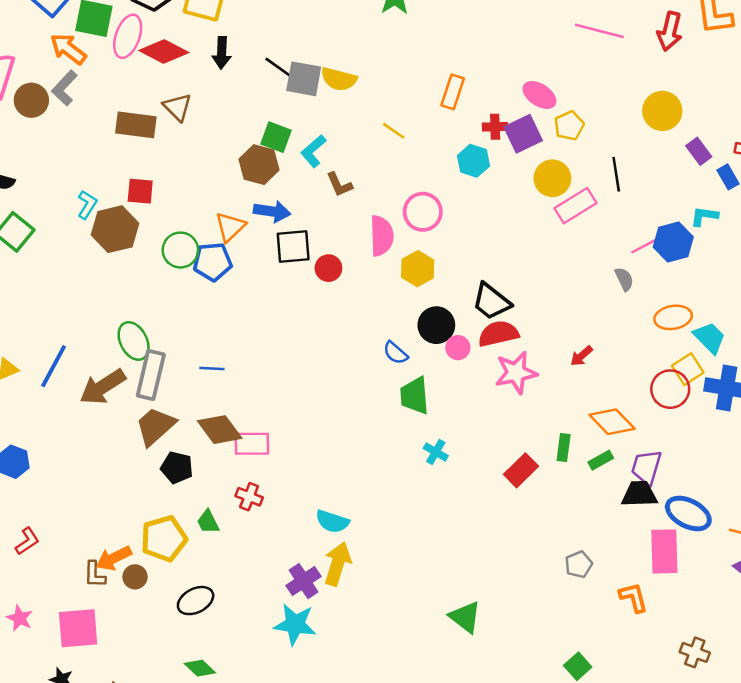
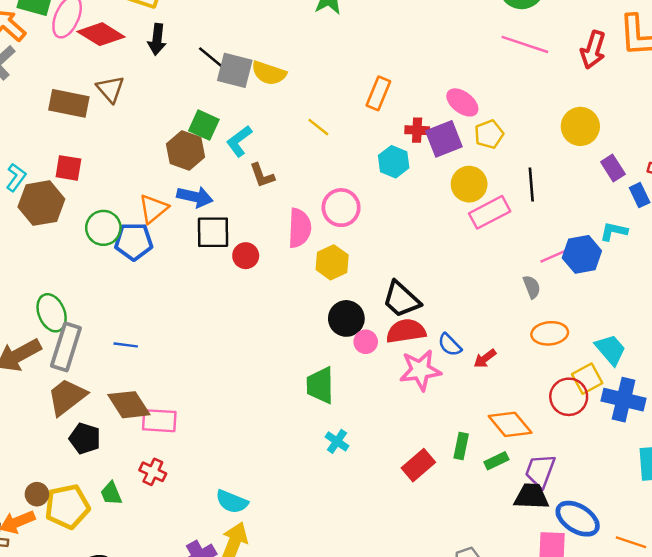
orange ellipse: (673, 317) -> (550, 333), moved
blue semicircle: (395, 353) -> (450, 345), moved
brown circle: (135, 577) -> (37, 494), moved

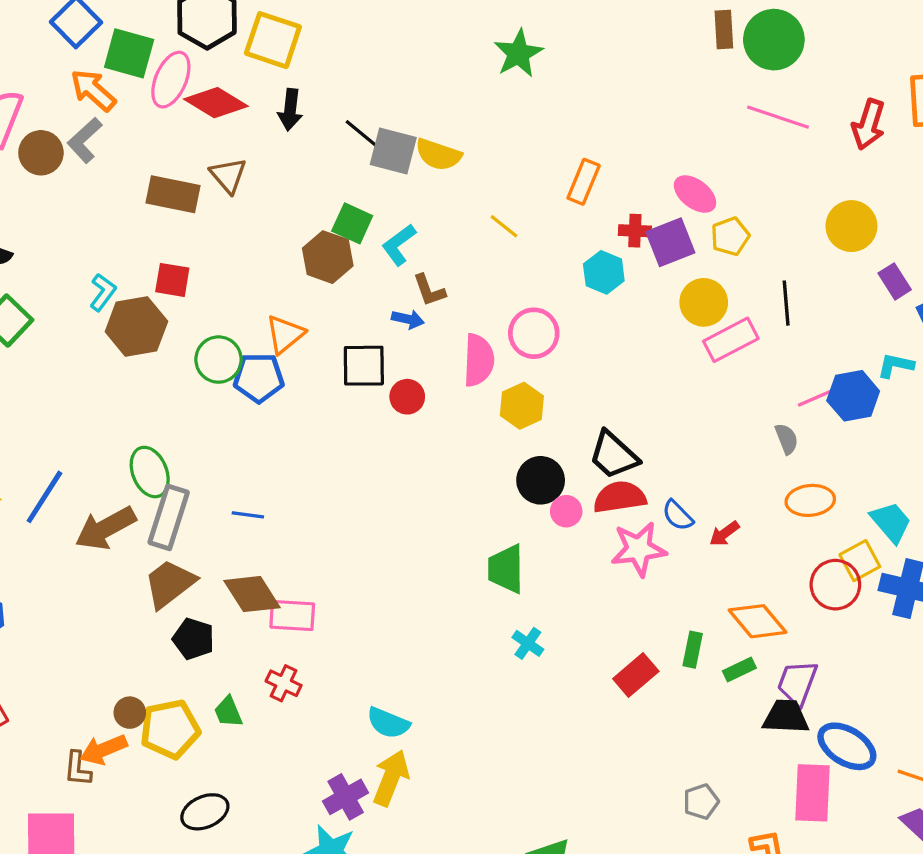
blue arrow: (195, 197) -> (408, 319), moved, size x0.7

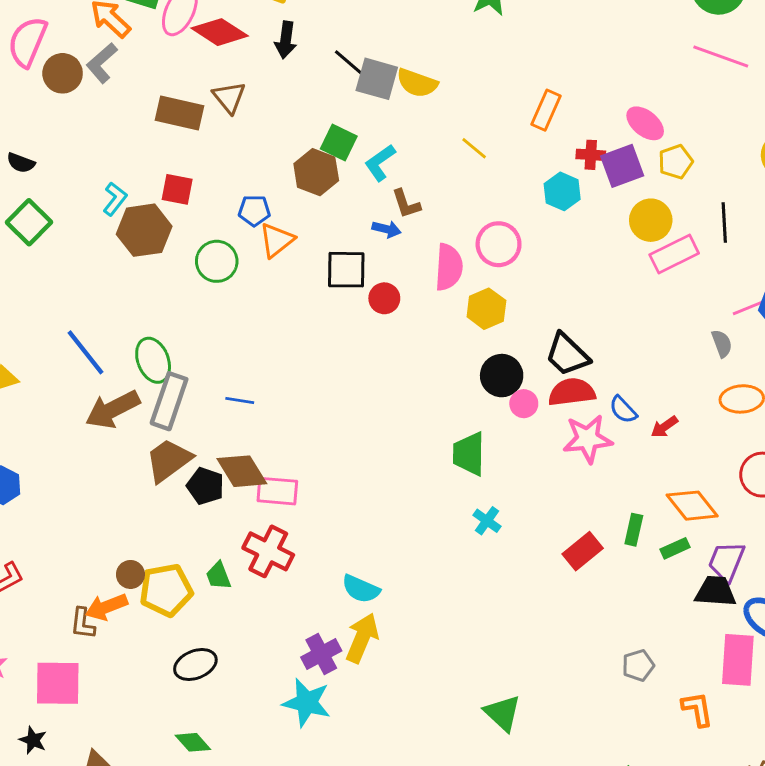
blue pentagon: (259, 378) -> (254, 211), moved, size x0.7
blue line: (44, 497) -> (86, 352), moved, turned -72
black pentagon: (193, 639) -> (205, 486), moved
red cross: (284, 683) -> (268, 551), size x1.6

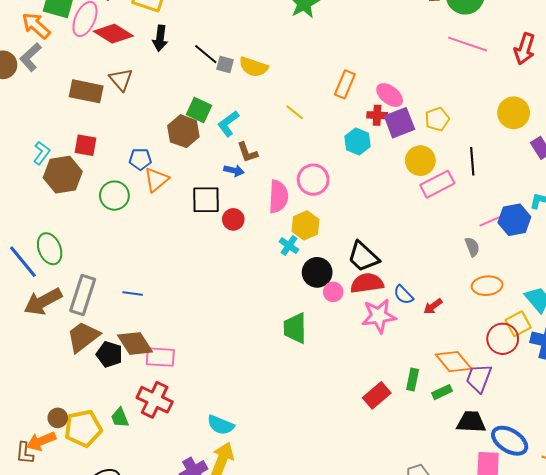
gray square: (377, 79) -> (225, 65), size x0.6
pink ellipse: (645, 123) -> (390, 95), moved
green ellipse: (153, 360) -> (50, 249), moved
cyan cross: (487, 521) -> (289, 246), moved
purple trapezoid: (727, 561) -> (479, 378), moved

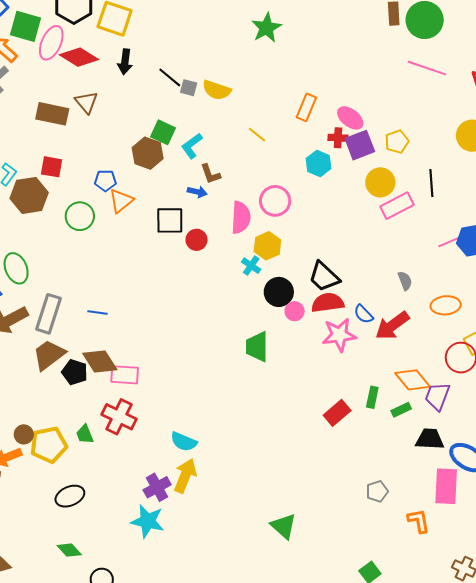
gray semicircle: (472, 247) -> (405, 281), moved
red arrow: (433, 306) -> (392, 326), size x1.8

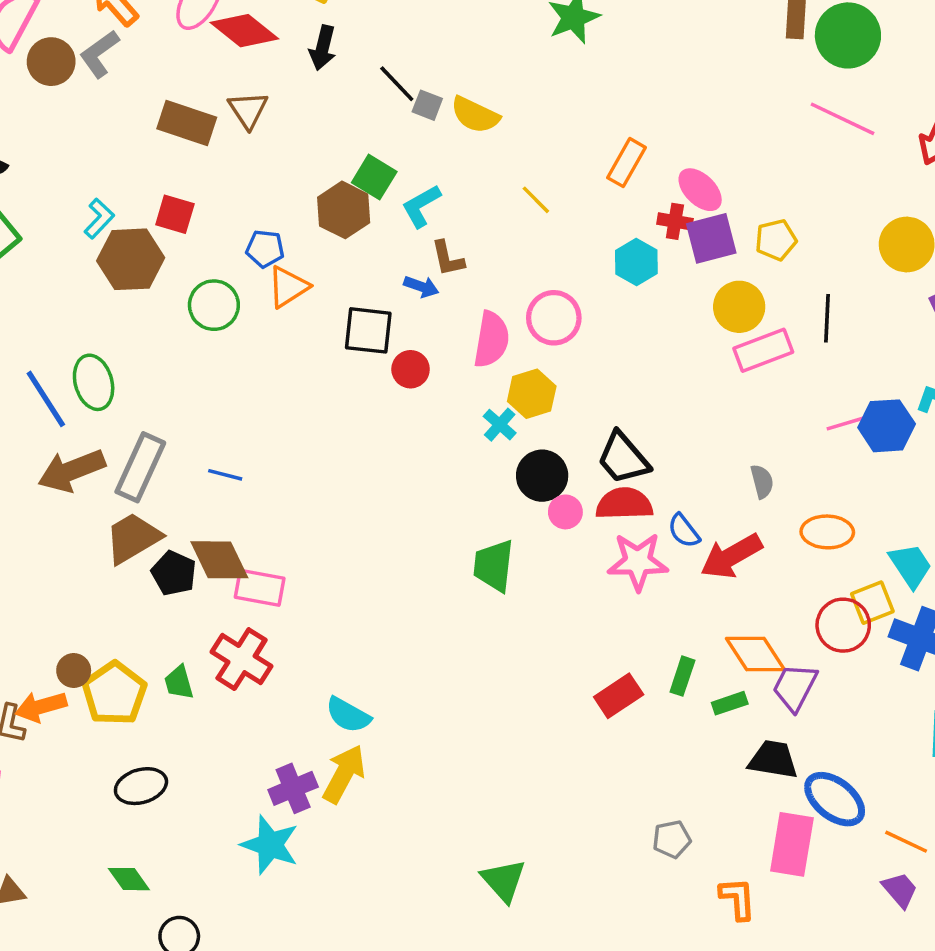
yellow pentagon: (49, 445) -> (114, 693), turned -30

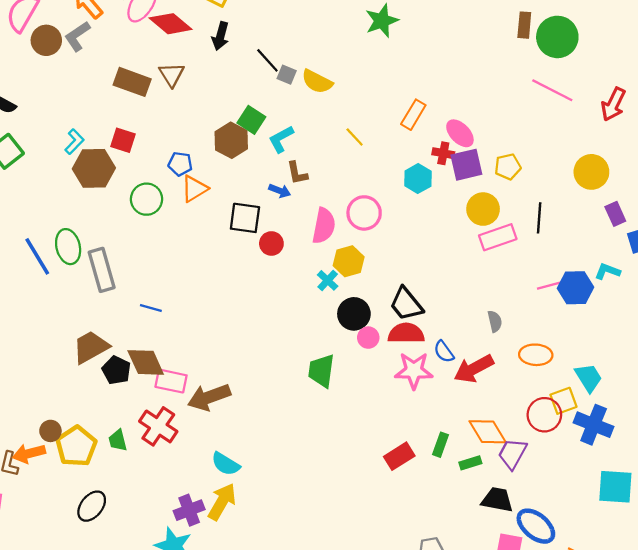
gray rectangle: (140, 467) -> (102, 270), moved, turned -42
brown arrow: (72, 471) -> (209, 397), moved
black ellipse: (141, 786) -> (92, 506), turned -36

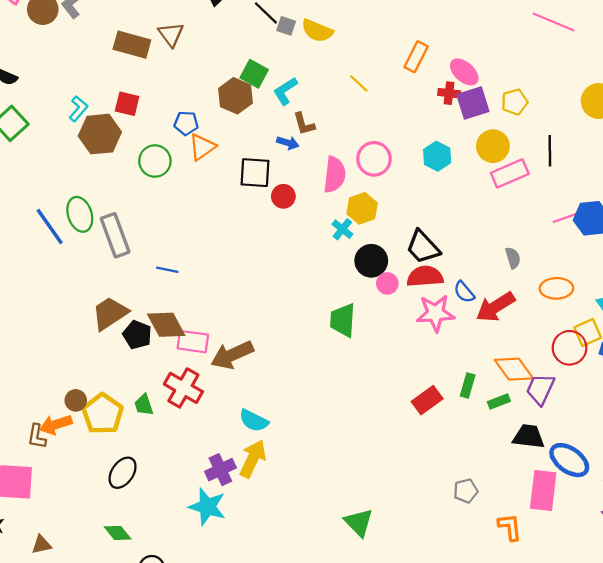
cyan hexagon: (418, 179) -> (437, 156), moved

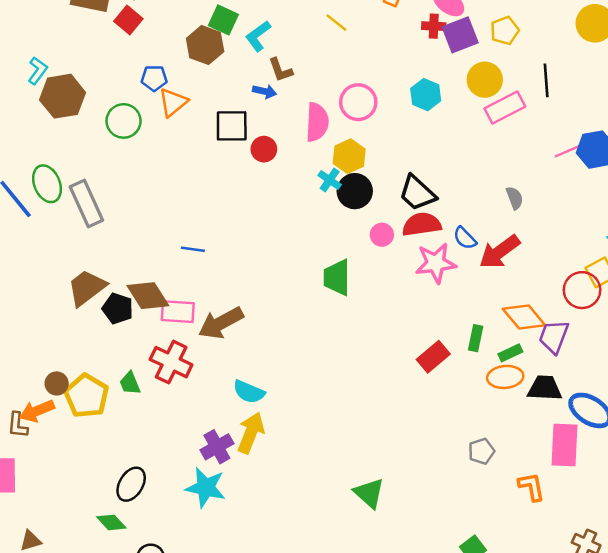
red square: (127, 104) -> (128, 20), moved, turned 30
black circle: (371, 261) -> (355, 191), moved
blue line: (167, 270) -> (193, 249), moved
orange ellipse: (556, 288) -> (505, 377), moved
black ellipse: (123, 473) -> (131, 484), moved

